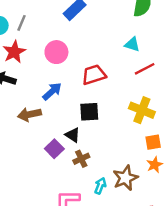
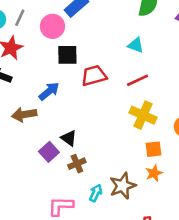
pink circle: (56, 52) -> (52, 26), moved
red line: (145, 69) -> (137, 80), moved
black square: (89, 112) -> (67, 55), moved

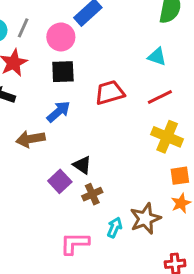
black square: (67, 55) -> (63, 72), moved

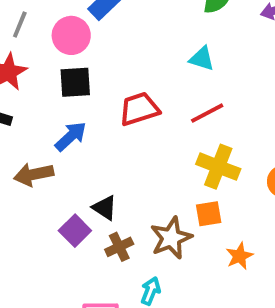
orange square: (180, 176) -> (209, 214), moved
brown star: (145, 219) -> (171, 238), moved

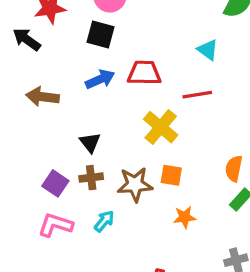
blue arrow: (71, 136) -> (100, 79), moved
yellow cross: (218, 167) -> (161, 127), moved
purple square: (75, 231) -> (55, 183), moved, turned -30

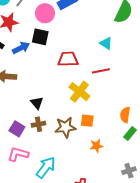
blue arrow: (100, 79) -> (21, 48), moved
cyan arrow: (104, 221) -> (46, 167), moved, size x1.6

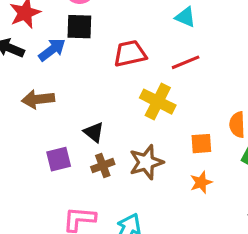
orange square: (87, 121) -> (201, 144), moved
purple square: (17, 129) -> (59, 159), moved, turned -35

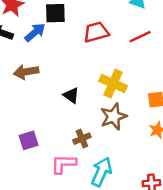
yellow cross: (158, 102) -> (113, 83), moved
purple square: (59, 159) -> (29, 140), moved
brown cross: (103, 166) -> (82, 139), moved

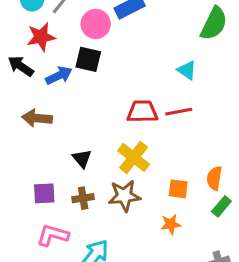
red trapezoid: (96, 32) -> (142, 112), moved
brown cross: (82, 139) -> (83, 198), moved
purple square: (29, 140) -> (44, 193), moved

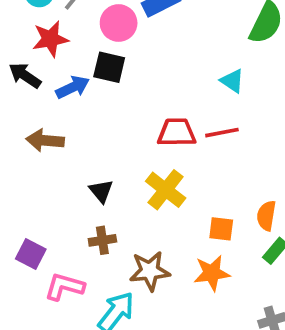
purple square: (44, 193) -> (31, 254), moved, turned 30
brown star: (124, 196) -> (150, 271), moved
orange star: (171, 224) -> (212, 273), size x1.4

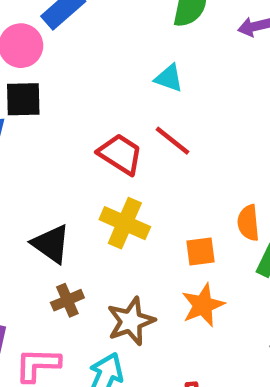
red trapezoid: (177, 132) -> (120, 154), turned 48
red line: (222, 133) -> (172, 141), turned 64
black triangle: (101, 191) -> (51, 244), size x1.4

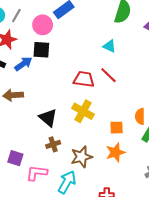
red trapezoid: (120, 154) -> (84, 79), turned -30

